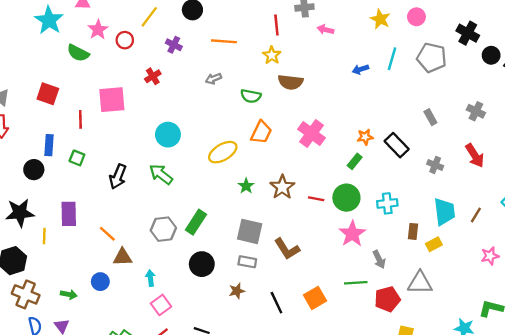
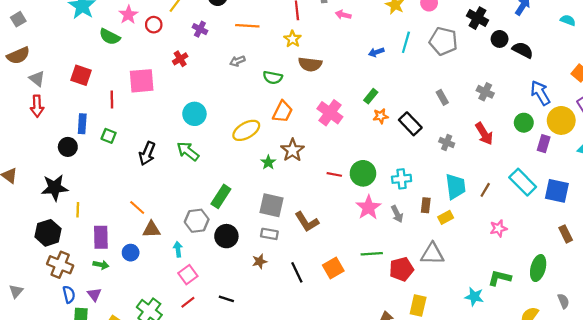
green rectangle: (355, 161) -> (371, 96), moved
brown star: (282, 187) -> (292, 150), moved
purple rectangle: (69, 214) -> (101, 237), moved
gray hexagon: (163, 229) -> (197, 221), moved
gray arrow: (379, 259) -> (397, 214), moved

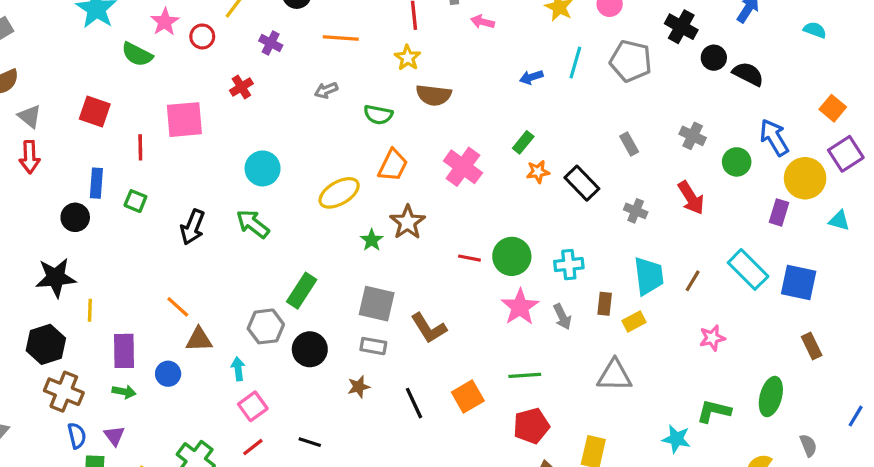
green circle: (524, 123) -> (737, 162), moved
red pentagon: (402, 269) -> (531, 426), moved

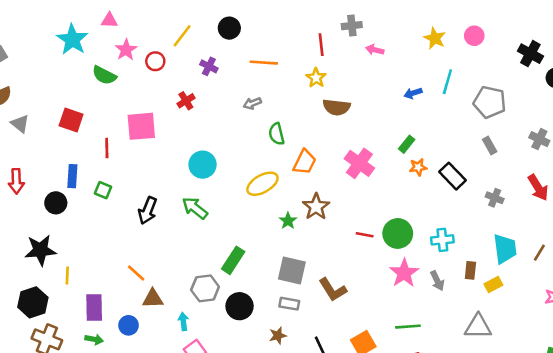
gray pentagon: (631, 61) -> (490, 102), moved
green semicircle: (378, 115) -> (277, 134), moved, turned 65
red arrow: (30, 157) -> (16, 181), moved

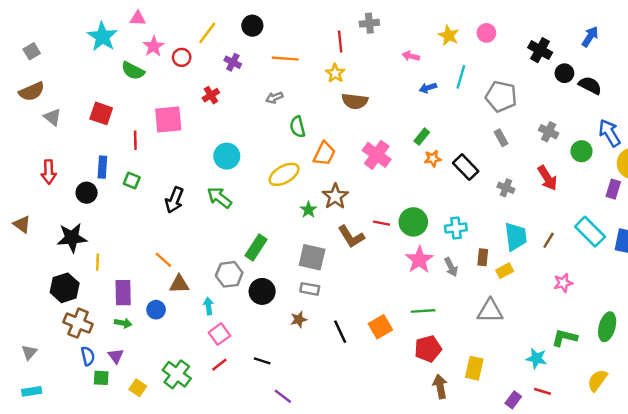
pink arrow: (375, 50) -> (411, 56), moved
brown L-shape: (333, 290) -> (351, 237), moved

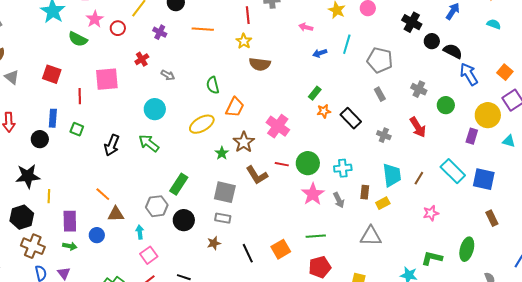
gray arrow: (274, 98) -> (168, 75), moved, turned -128
blue arrow: (610, 133) -> (469, 74), moved
pink cross: (377, 155) -> (278, 126), moved

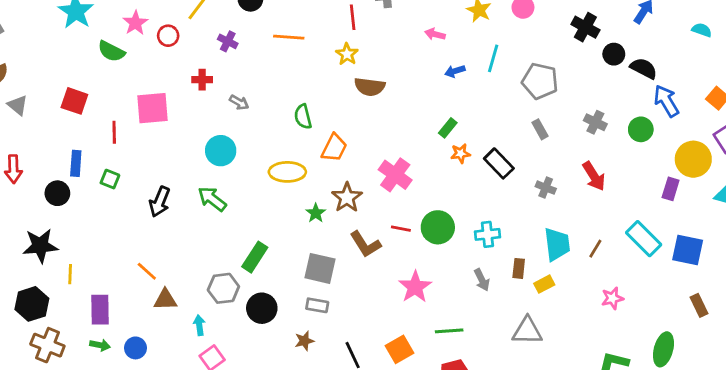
red cross: (142, 59) -> (202, 80), turned 32
green circle: (446, 105) -> (641, 129), moved
yellow ellipse: (202, 124) -> (287, 172), turned 30
pink star: (313, 194) -> (415, 287), moved
blue circle: (97, 235) -> (135, 348), moved

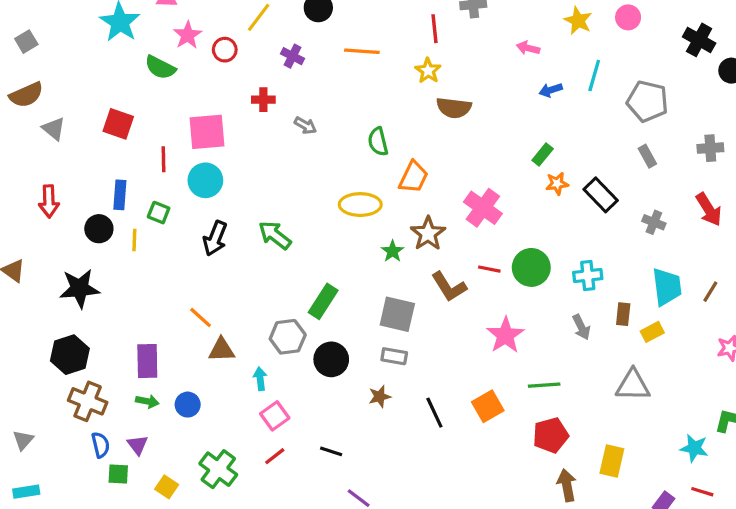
gray cross: (595, 122) -> (710, 148), turned -30
cyan circle: (221, 151) -> (205, 180), moved
yellow line: (70, 274) -> (134, 240), moved

